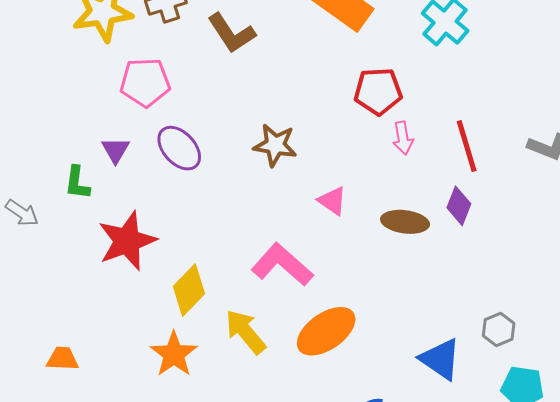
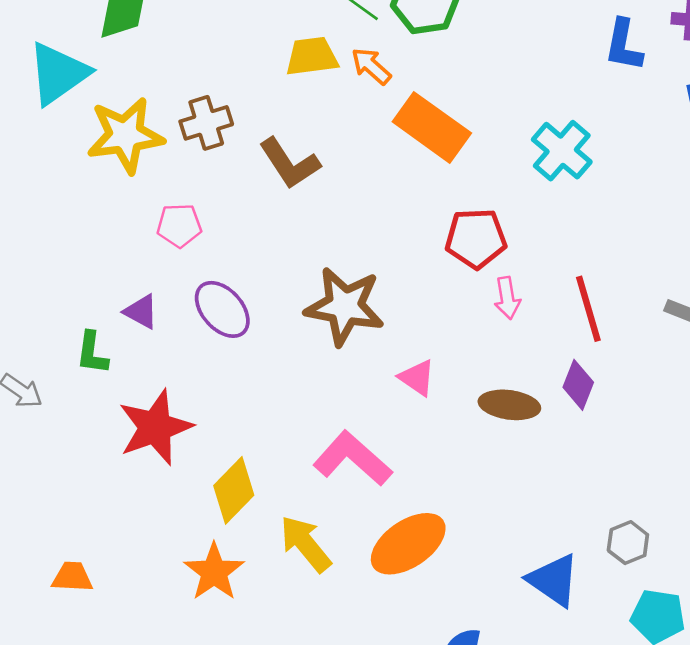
pink pentagon: (145, 82) -> (179, 226), size x0.7
brown star: (275, 145) -> (345, 306), size x1.4
purple triangle: (116, 150) -> (141, 312), turned -32

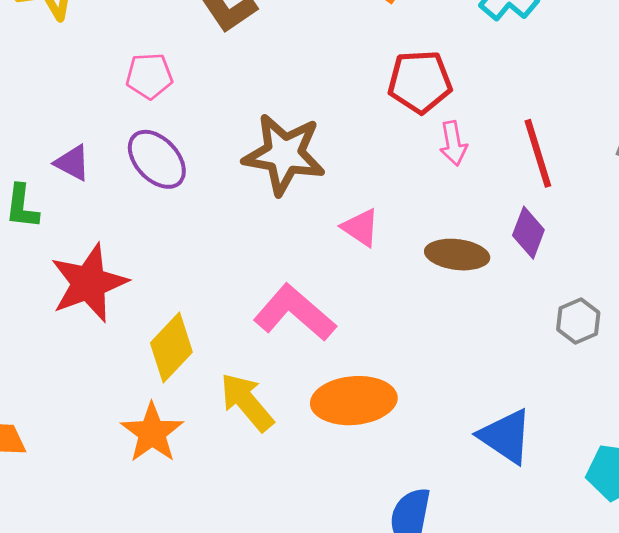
pink pentagon: (179, 226) -> (149, 76), moved
gray hexagon: (628, 543) -> (578, 321), moved
orange ellipse: (408, 544) -> (354, 401), turned 30

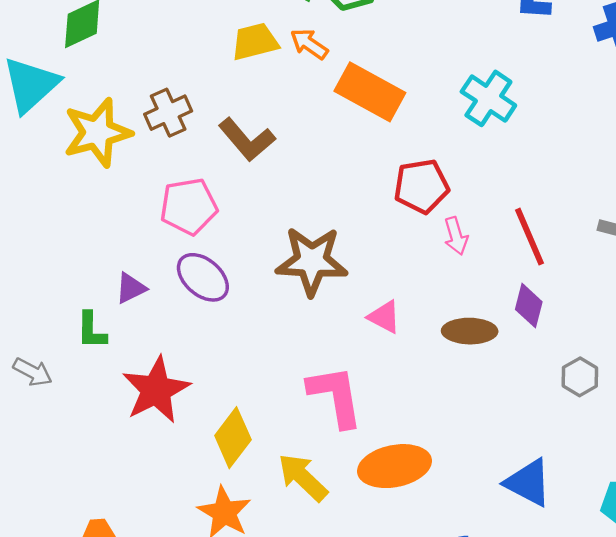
pink pentagon: (149, 76) -> (189, 206), size x1.4
purple triangle: (72, 163) -> (131, 288), turned -48
pink L-shape: (295, 313) -> (335, 396), turned 46

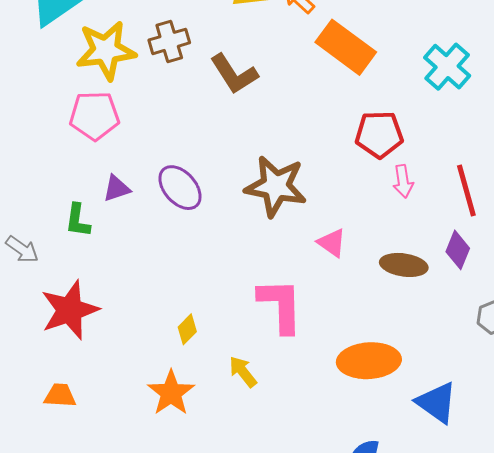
pink pentagon: (189, 206) -> (94, 116), moved
red star: (156, 390) -> (70, 310), moved
yellow diamond: (233, 438) -> (187, 329), size x0.6
orange ellipse: (394, 466) -> (369, 361), moved
yellow arrow: (303, 477) -> (243, 372), size x0.7

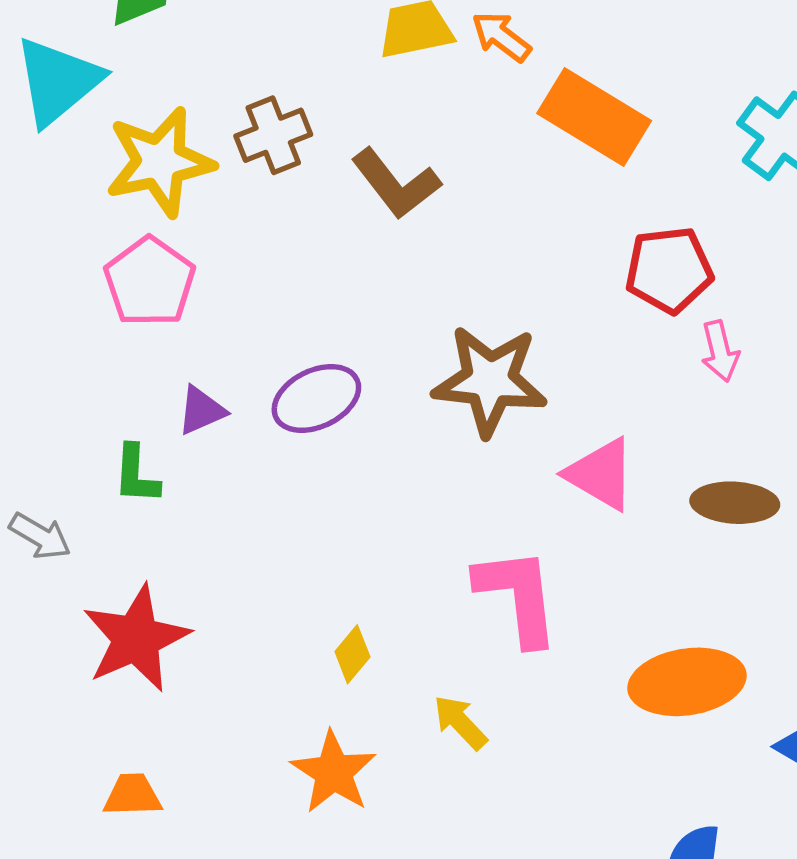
pink pentagon: (94, 116) -> (150, 282), turned -30
purple ellipse: (180, 188) -> (316, 398), turned -69
pink triangle: (332, 243) -> (601, 474), size x1.4

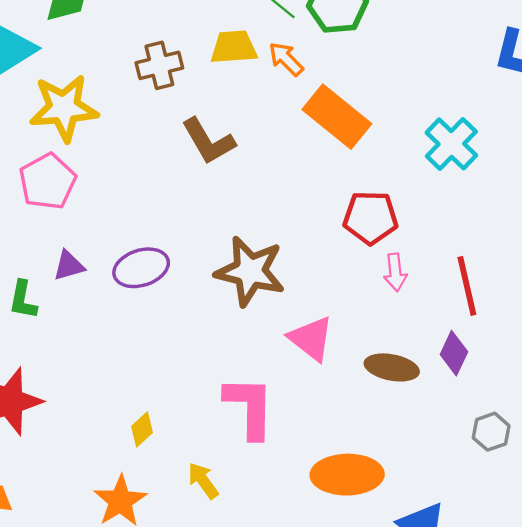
brown cross: (273, 135) -> (159, 65), moved

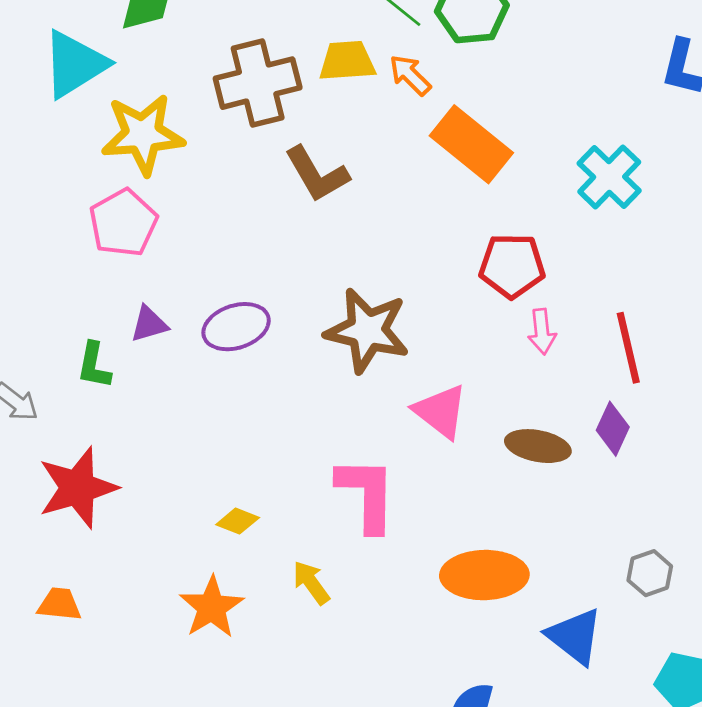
brown cross: (159, 65) -> (258, 83), size x1.5
yellow diamond: (142, 429) -> (238, 521), turned 64
gray hexagon: (491, 432) -> (650, 573), moved

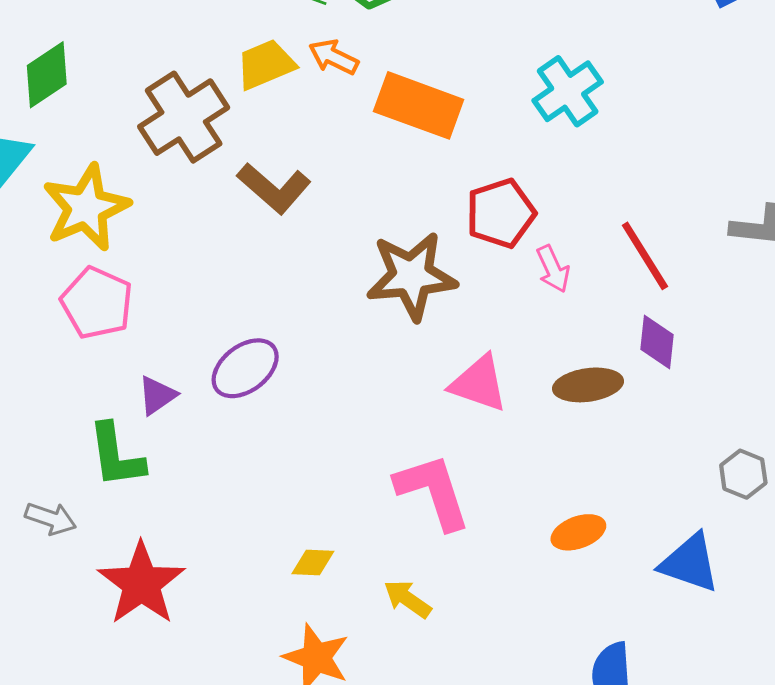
cyan cross: (609, 177) -> (568, 91), turned 30
brown star: (367, 331) -> (411, 276), moved
green L-shape: (94, 365) -> (116, 456), size x1.4
orange ellipse: (484, 575) -> (578, 532), size x0.6

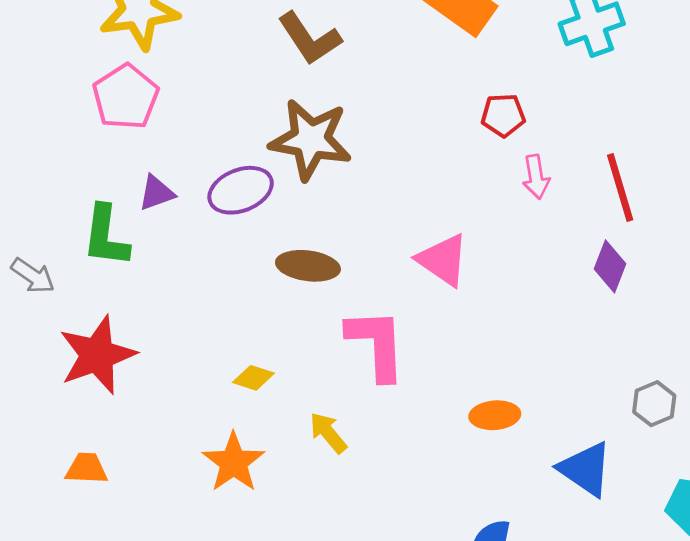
red pentagon: (501, 213) -> (503, 115), size x0.7
brown star: (411, 276) -> (311, 140), moved
brown ellipse: (588, 385) -> (308, 266), moved

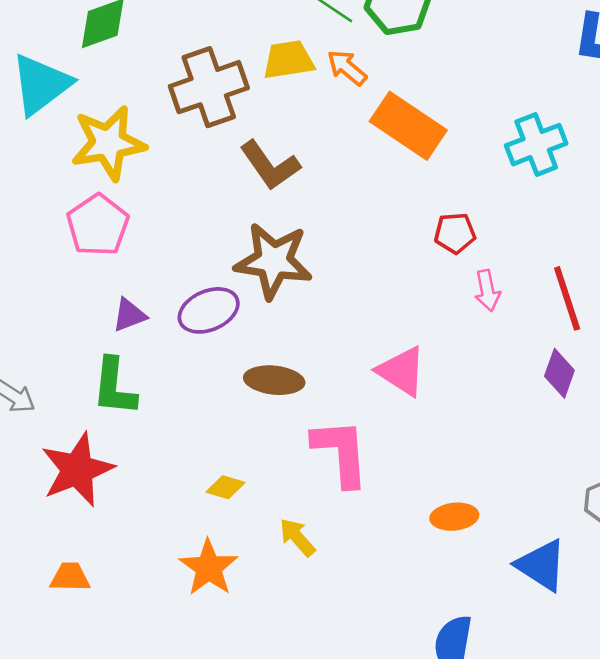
green L-shape: (106, 236) -> (114, 387), moved

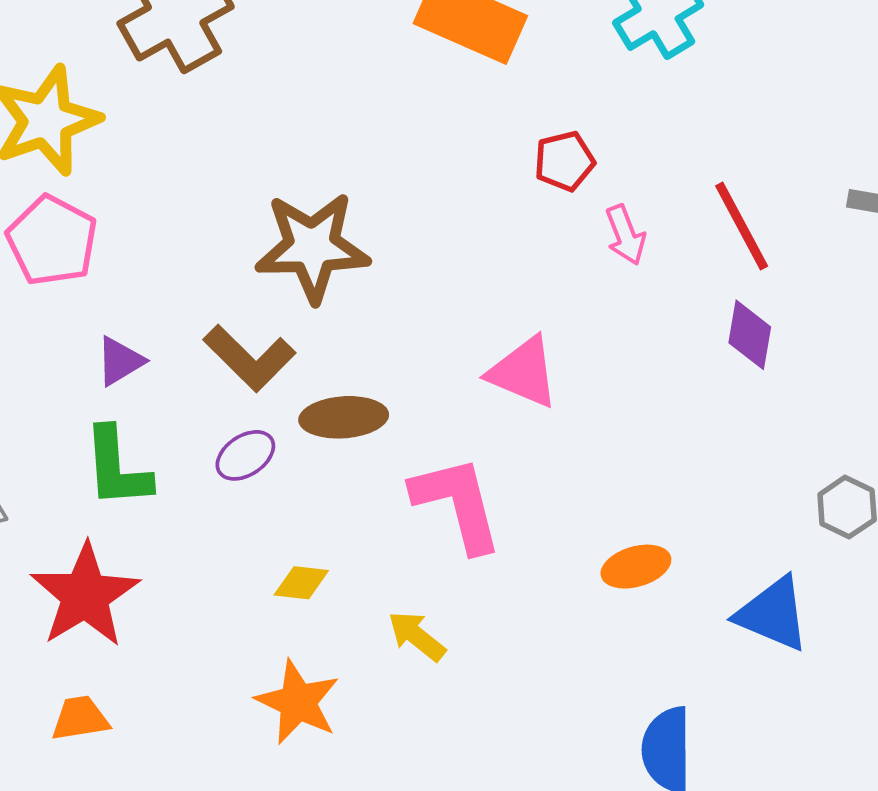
brown L-shape: (270, 165) -> (249, 358), moved
purple ellipse: (209, 310) -> (245, 455), moved, size x0.7
orange trapezoid: (70, 577) -> (80, 718), moved

